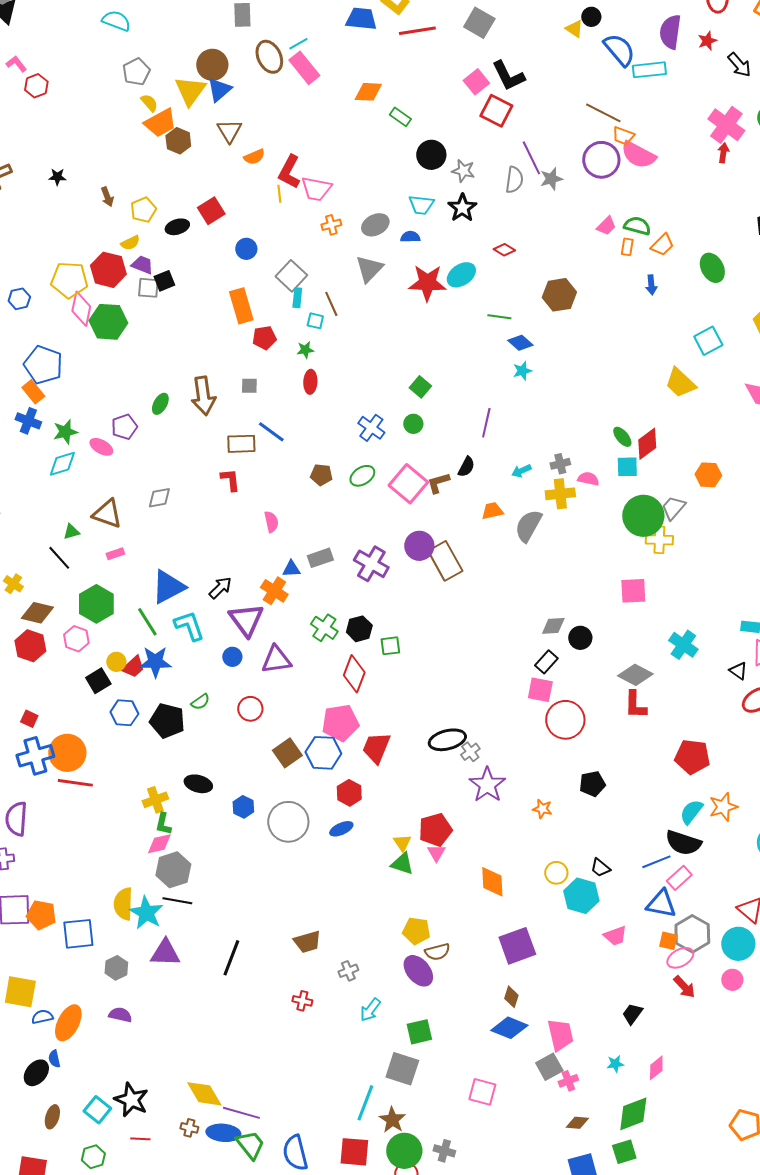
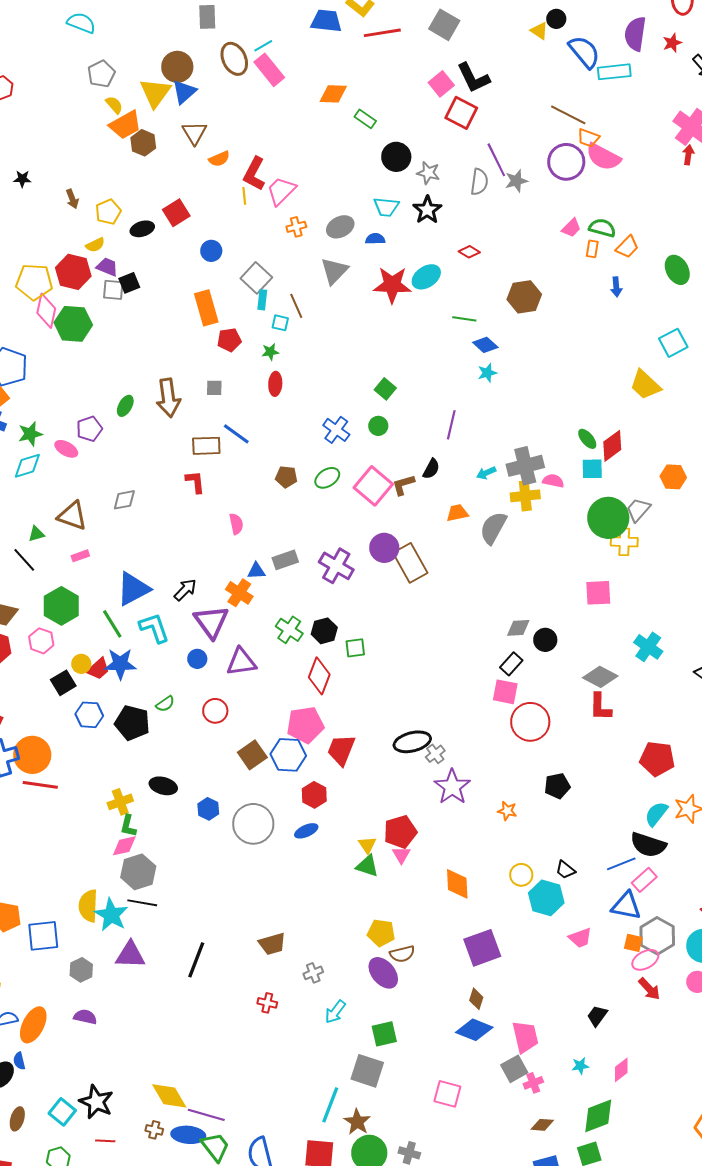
pink trapezoid: (316, 189) -> (281, 191), turned 124
gray cross: (560, 464) -> (525, 466), size x1.8

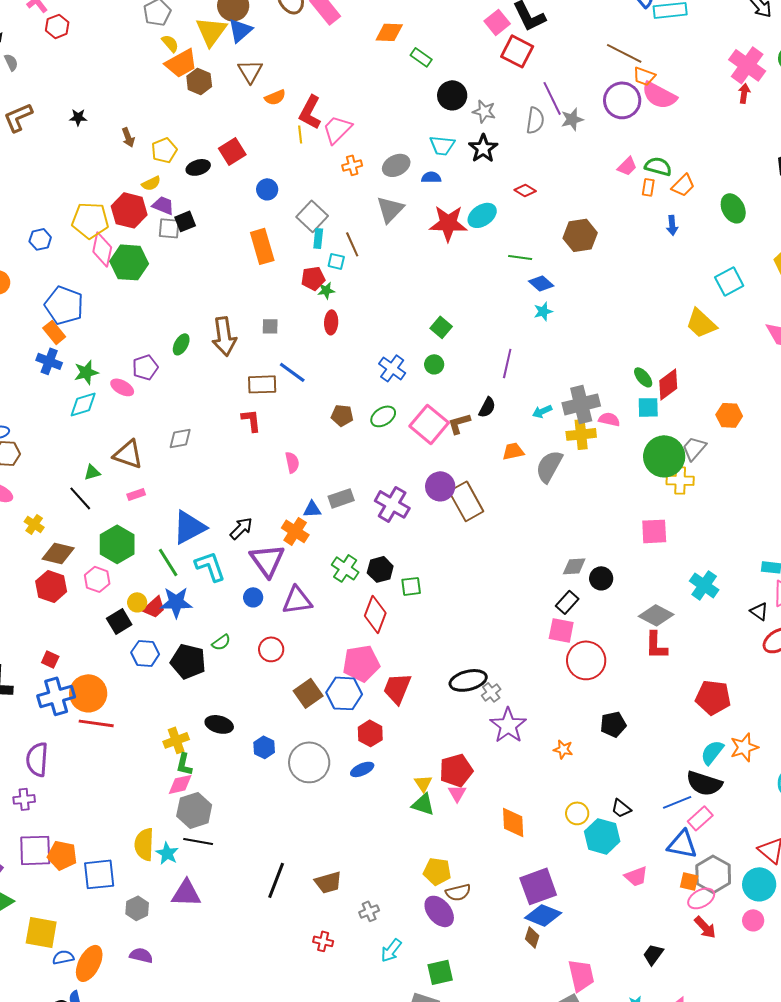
red pentagon: (229, 340) -> (313, 278), moved
cyan star: (111, 915) -> (167, 853), size x0.7
black line: (196, 960) -> (276, 880), moved
blue diamond: (474, 1030) -> (543, 915), moved

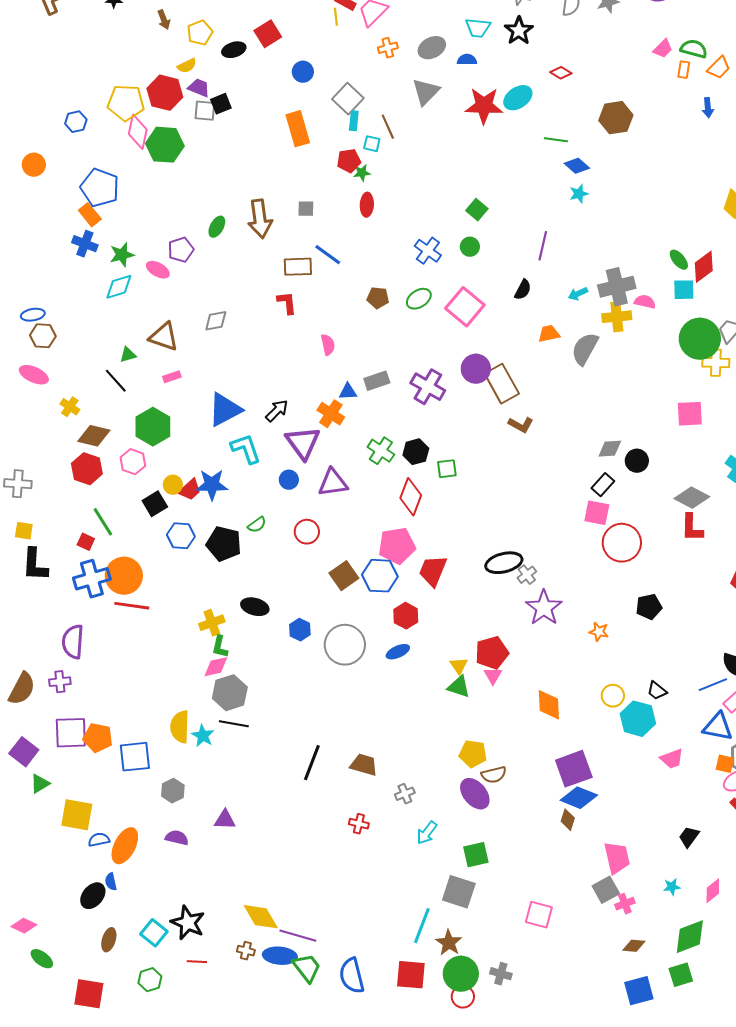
brown L-shape: (459, 423) -> (521, 425), moved, turned -135
green line: (168, 562) -> (103, 522), moved
brown trapezoid: (328, 882) -> (364, 765), turned -148
purple triangle: (186, 893) -> (225, 820), moved, size x0.7

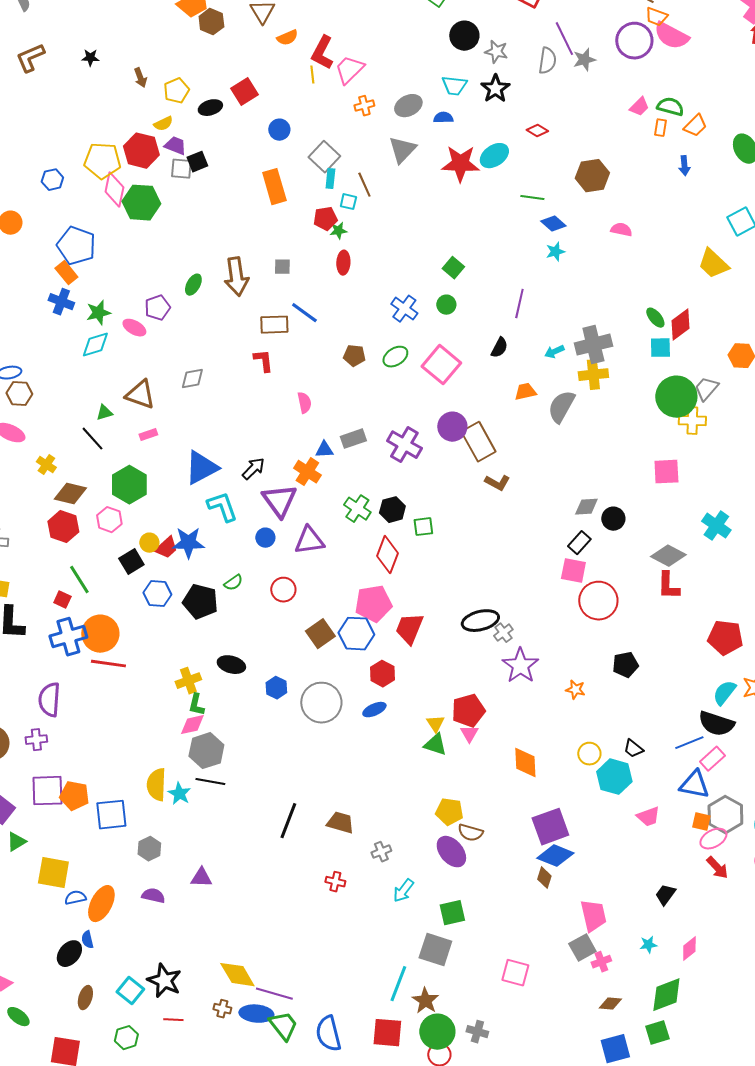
pink semicircle: (645, 302) -> (621, 230), moved
brown semicircle: (494, 775) -> (470, 833), turned 30

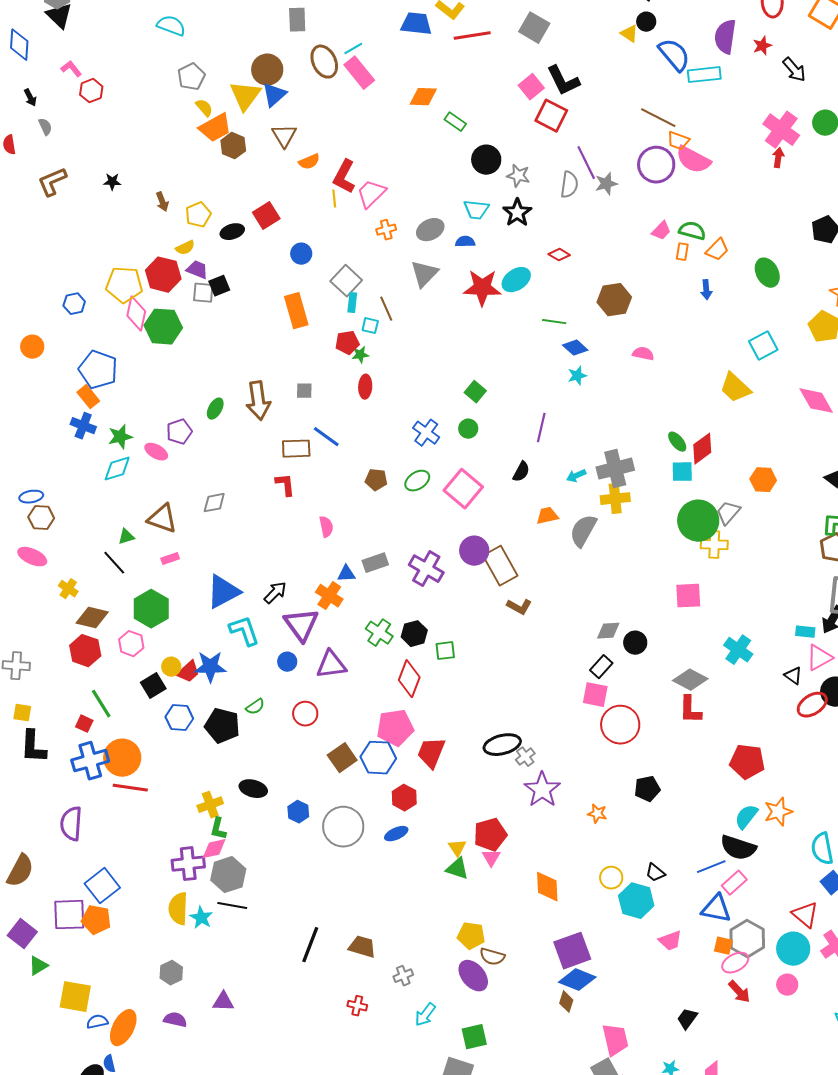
purple cross: (36, 740) -> (188, 864), moved, size x1.5
blue square: (111, 815) -> (102, 886), moved, turned -32

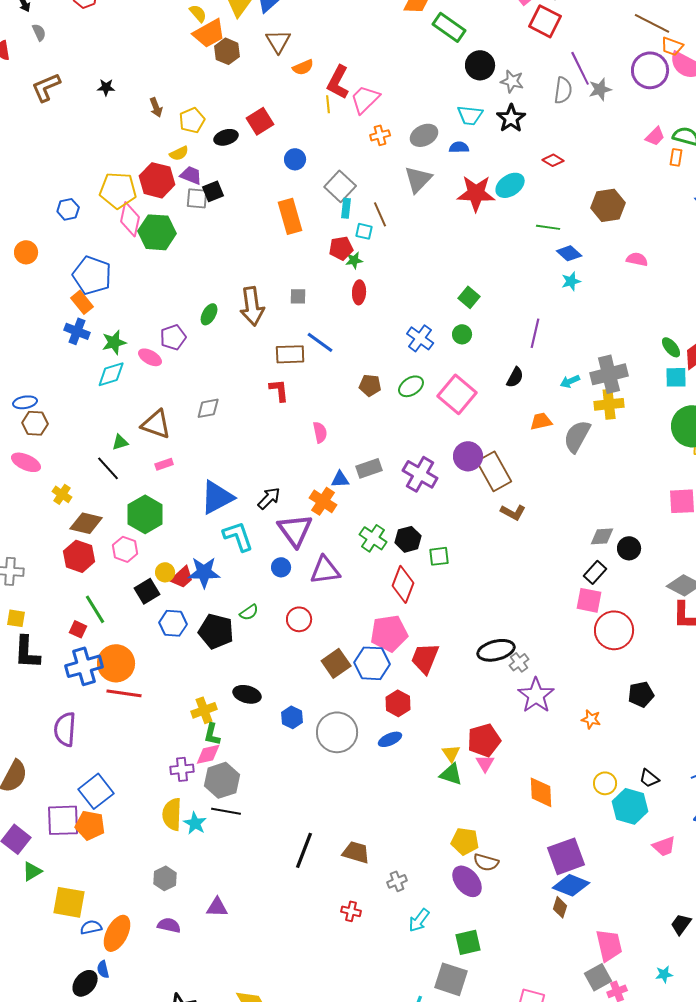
green rectangle: (455, 122) -> (449, 27), size x1.5
purple cross: (188, 864) -> (182, 769), size x0.7

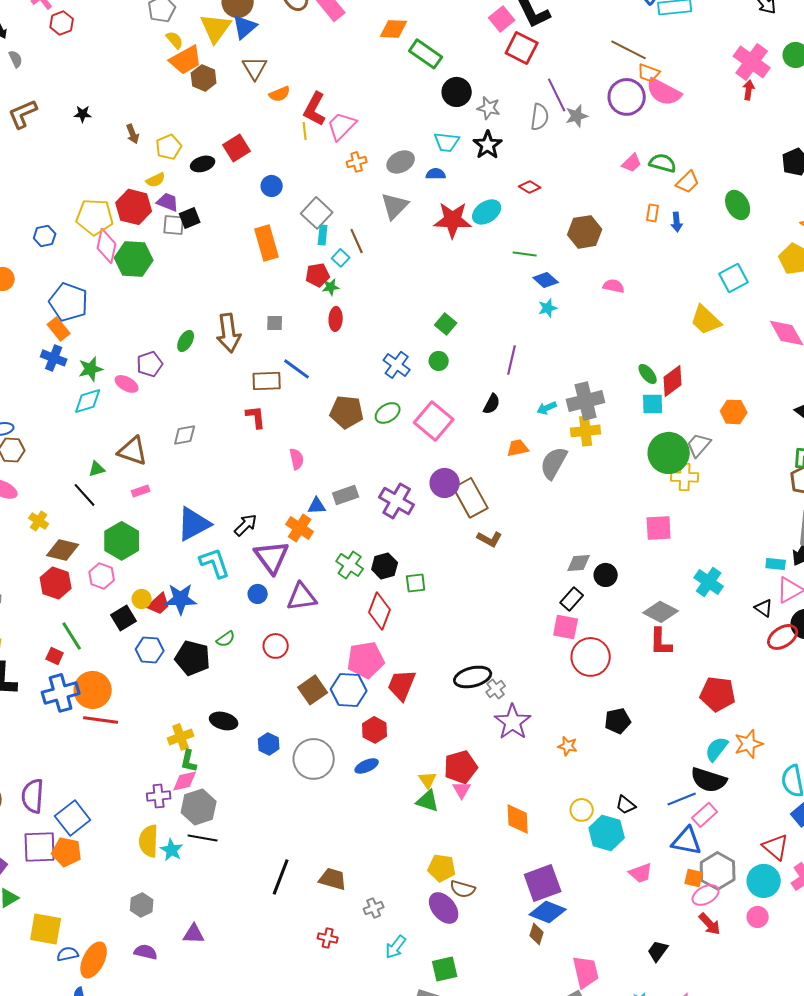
orange rectangle: (676, 157) -> (653, 213), moved
cyan square: (364, 231) -> (341, 258), turned 30
brown pentagon: (370, 385) -> (347, 412), size x1.5
purple semicircle: (65, 729) -> (33, 796), moved

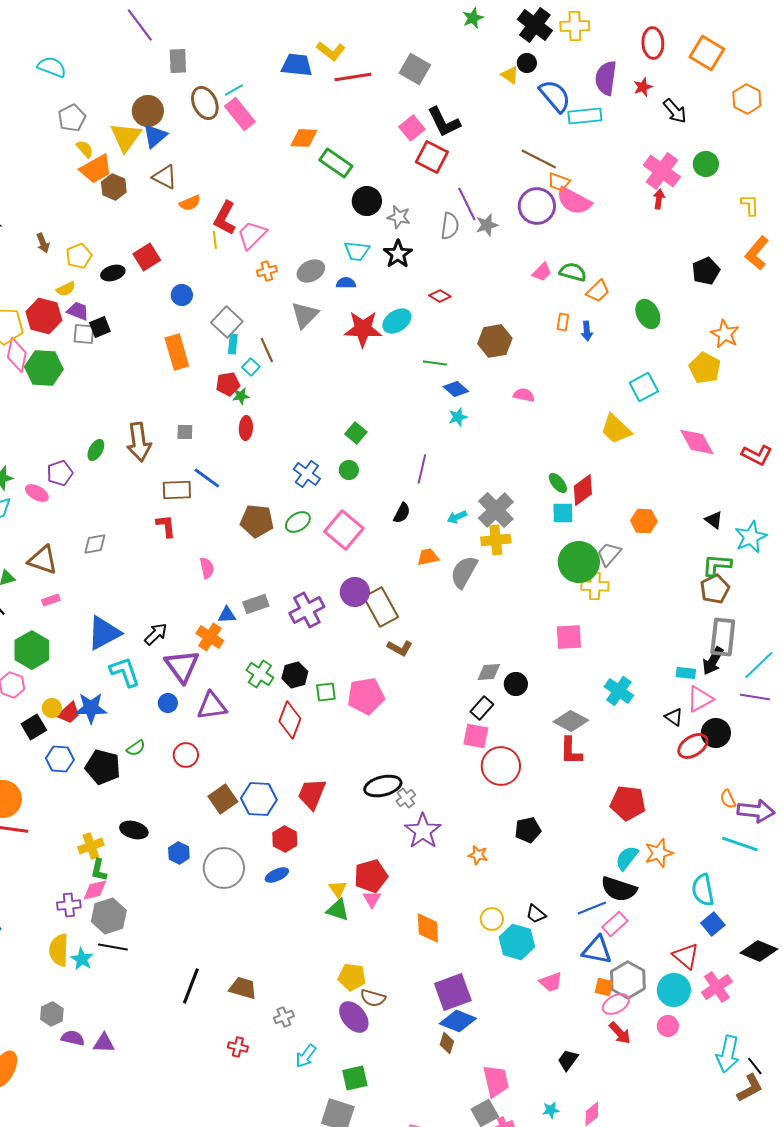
brown triangle: (255, 68) -> (165, 177), turned -32
gray cross: (586, 401) -> (496, 510), turned -30
purple cross: (397, 501) -> (307, 610), turned 32
pink pentagon: (366, 660) -> (366, 696), moved
purple semicircle: (146, 952) -> (73, 1038), moved

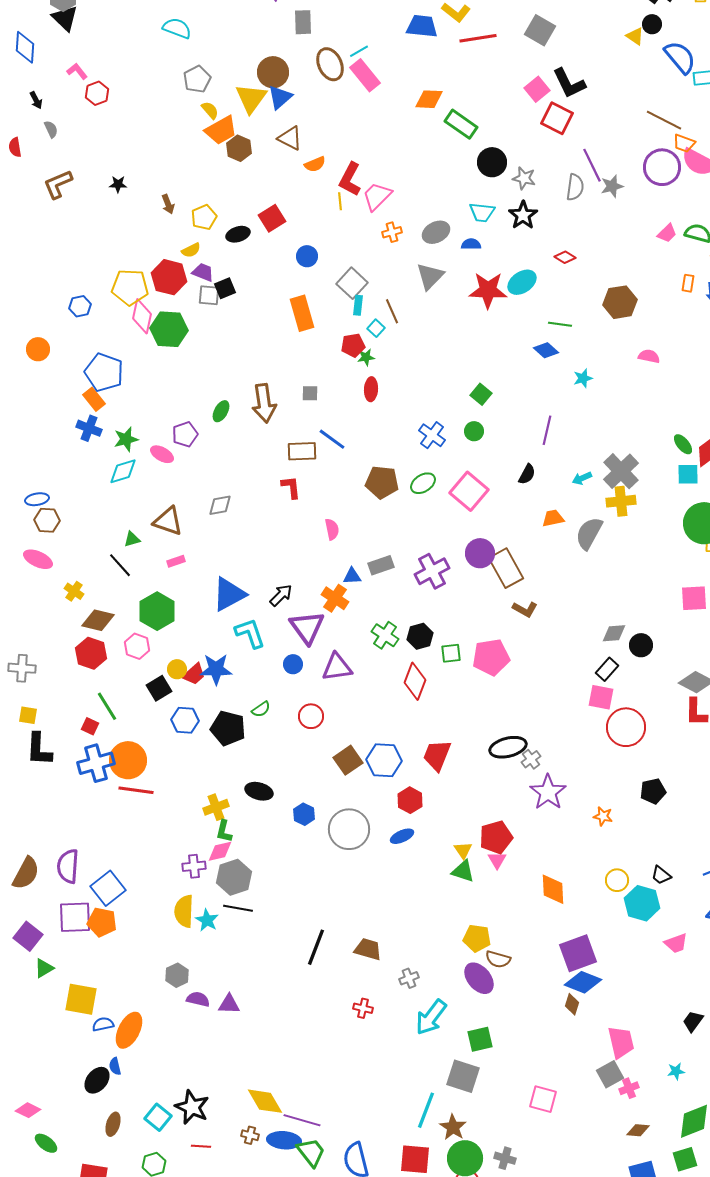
blue diamond: (456, 389) -> (546, 350), moved
cyan arrow: (306, 1056) -> (431, 1017), size x1.5

